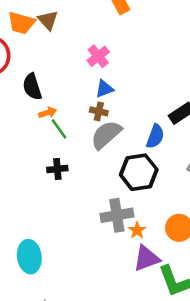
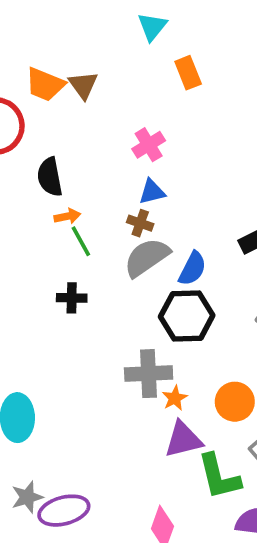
blue semicircle: (155, 136) -> (192, 269), moved

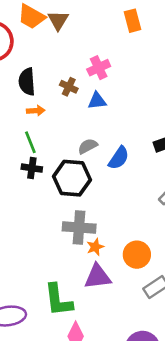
brown cross: (140, 223) -> (69, 87), moved
green line: (81, 241) -> (30, 142), moved
gray semicircle: (147, 257) -> (88, 146), size x0.6
black hexagon: (187, 316) -> (72, 178), moved
green L-shape: (219, 477) -> (58, 300), moved

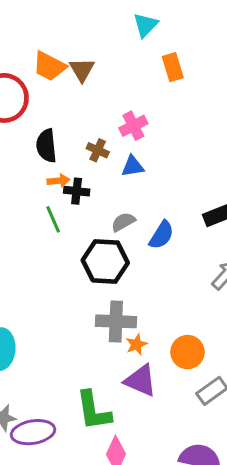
black cross: (32, 168) -> (77, 191), moved
purple triangle: (98, 277) -> (141, 381), turned 32

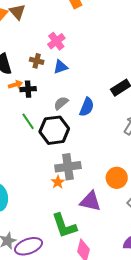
green line: (53, 219) -> (28, 121), moved
orange star: (136, 344) -> (58, 182), moved

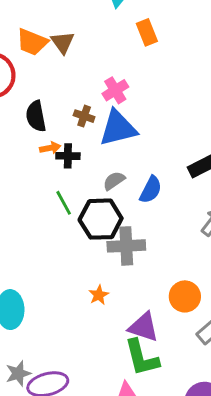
blue triangle: (61, 67) -> (118, 128), size x1.8
gray cross: (68, 167) -> (126, 246), moved
green L-shape: (64, 226) -> (142, 358), moved

